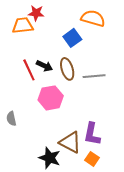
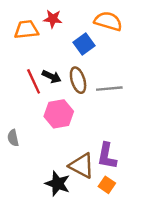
red star: (36, 13) -> (53, 19), moved

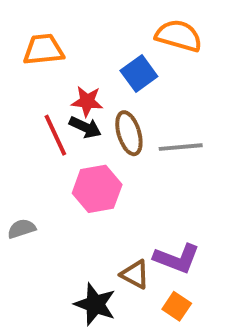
red star: (53, 19) -> (87, 101), moved
gray semicircle: (13, 138) -> (22, 229), turned 84
purple L-shape: (107, 156) -> (177, 259), turned -80
brown triangle: (82, 166) -> (135, 274), size x0.7

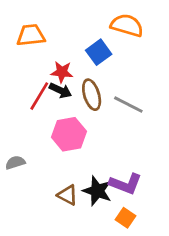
red line: (55, 135) -> (39, 96), turned 56
gray line: (181, 147) -> (128, 105), turned 32
brown triangle: (135, 274) -> (68, 195), moved
black star: (95, 304) -> (97, 191), moved

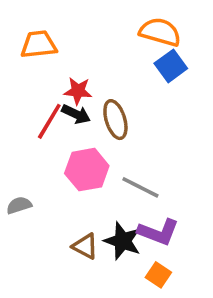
blue square: (99, 52) -> (171, 66), moved
gray line: (128, 105) -> (140, 187), moved

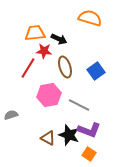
orange trapezoid: (39, 45) -> (35, 33), moved
blue square: (171, 66) -> (96, 71), moved
black arrow: (76, 114) -> (59, 39), moved

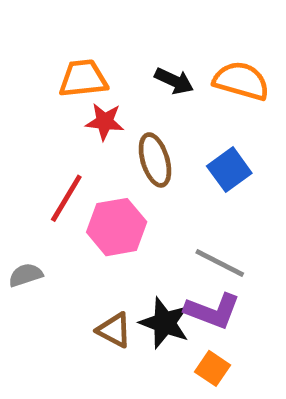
orange semicircle: (90, 18) -> (241, 81), moved
black arrow: (59, 39) -> (174, 81), moved
red line: (28, 68) -> (66, 198), moved
gray line: (79, 105) -> (220, 263), moved

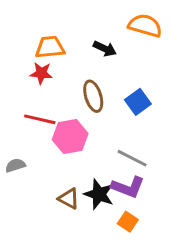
orange semicircle: (241, 81) -> (145, 26), moved
red star: (105, 122) -> (41, 73), moved
red line: (66, 198) -> (40, 119), turned 72

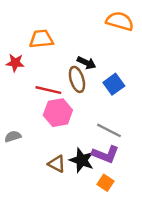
black arrow: (105, 49) -> (86, 63), moved
red star: (41, 73) -> (15, 63), moved
red line: (40, 119) -> (48, 90), moved

